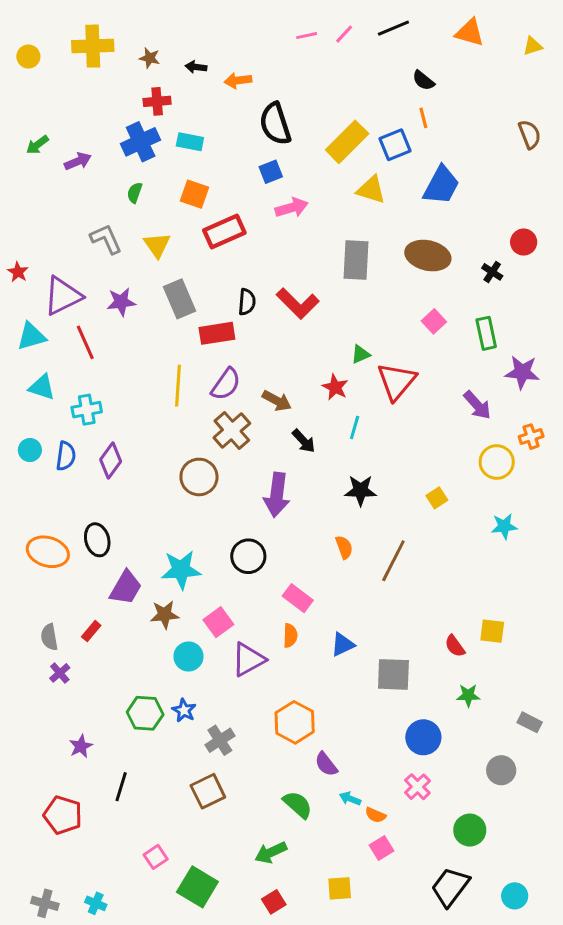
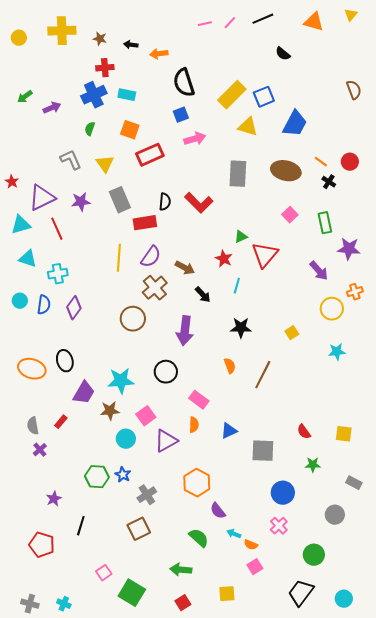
yellow triangle: (533, 46) -> (351, 15), moved, turned -32
orange line: (423, 118) -> (321, 162), moved, turned -40
yellow square: (492, 631) -> (344, 434), moved
green arrow: (271, 852) -> (181, 570), turned 30

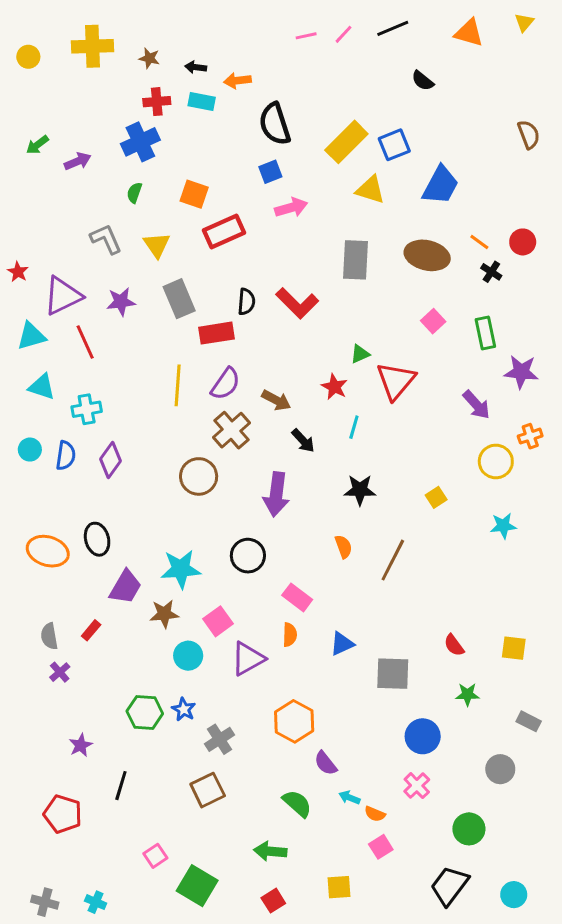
cyan rectangle: (127, 95) -> (202, 102), moved

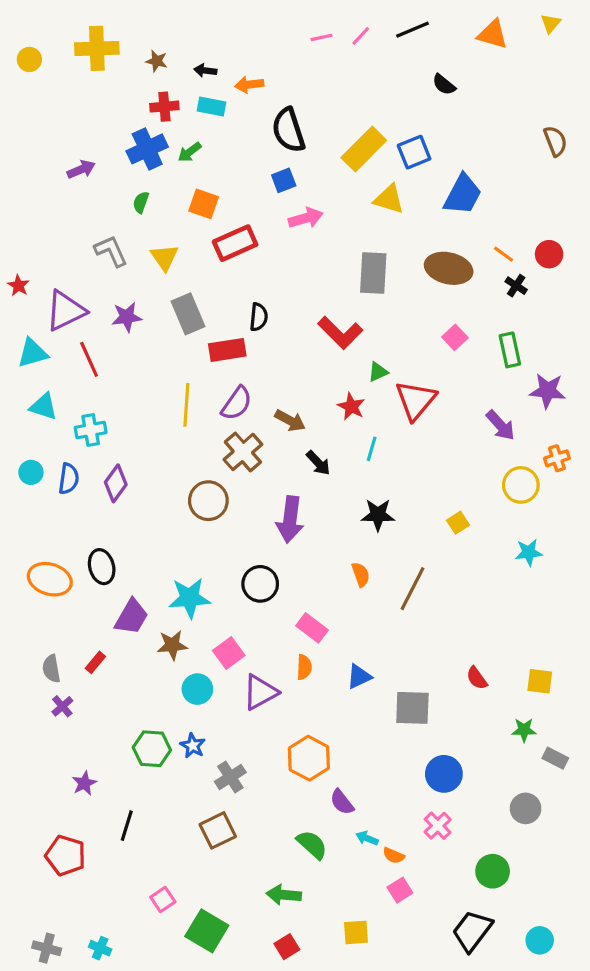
green arrow: (37, 145) -> (190, 152), moved
red L-shape: (297, 303) -> (340, 333), moved
green star: (467, 694) -> (524, 730), moved

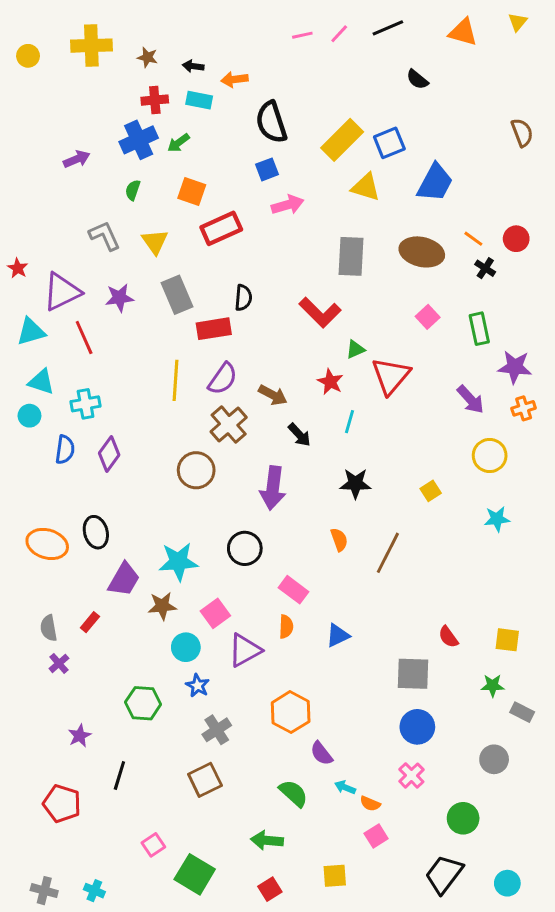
orange cross: (557, 458) -> (524, 408), moved
cyan circle: (31, 472) -> (29, 416), moved
gray square: (412, 708) -> (413, 674), moved
blue star: (193, 746) -> (198, 686), moved

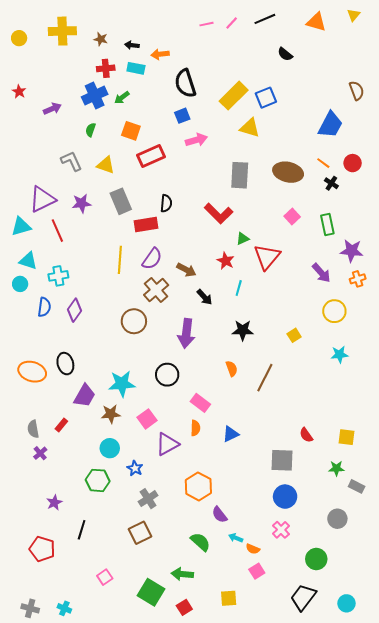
blue trapezoid: (435, 183) -> (330, 125), moved
yellow triangle: (155, 242) -> (106, 165), turned -36
red star: (18, 268) -> (19, 92), moved
cyan circle: (186, 647) -> (110, 448), moved
green square: (195, 874) -> (151, 592), moved

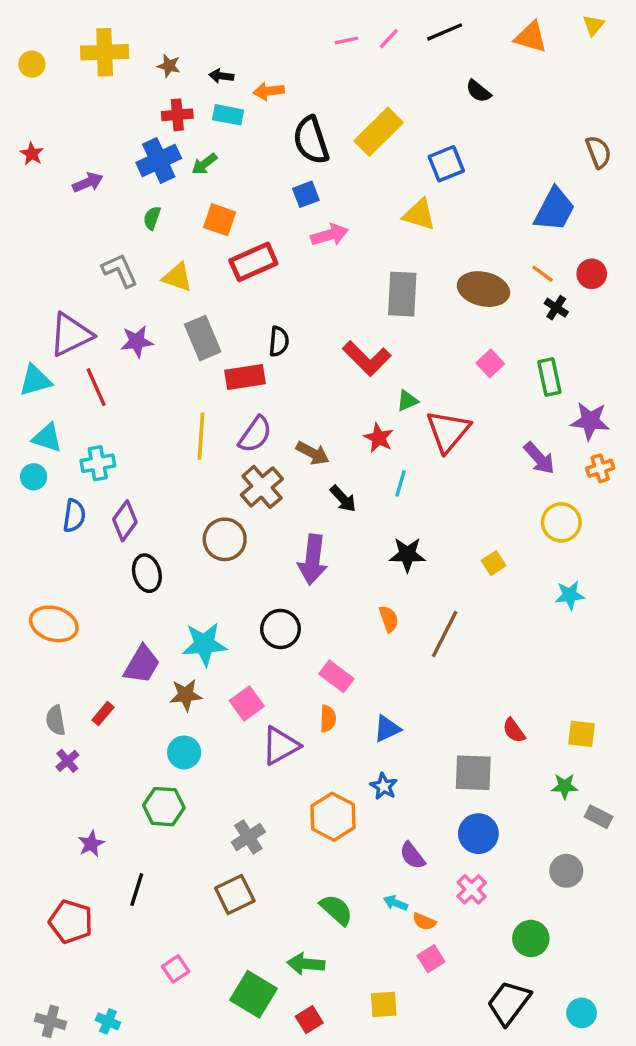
yellow rectangle: (234, 96) -> (379, 132), moved
black ellipse: (65, 364) -> (147, 573), moved
blue star: (135, 468) -> (384, 786), moved
purple semicircle: (220, 515) -> (412, 856), moved

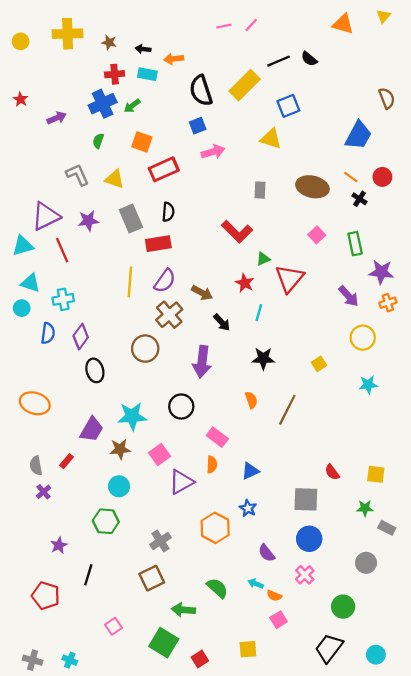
black line: (445, 32) -> (279, 61), moved
gray rectangle: (402, 294) -> (260, 190), size x0.6
black semicircle: (279, 341) -> (168, 212), moved
green arrow: (306, 964) -> (183, 610), moved

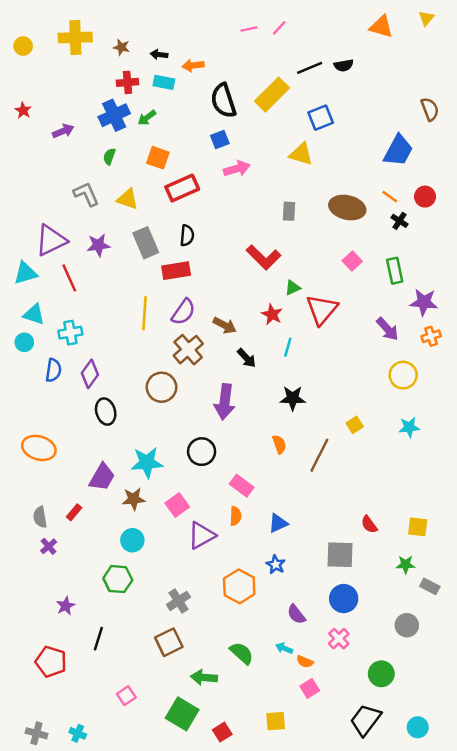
black semicircle: (309, 59) -> (344, 65), turned -49
yellow square: (319, 364) -> (355, 425), moved

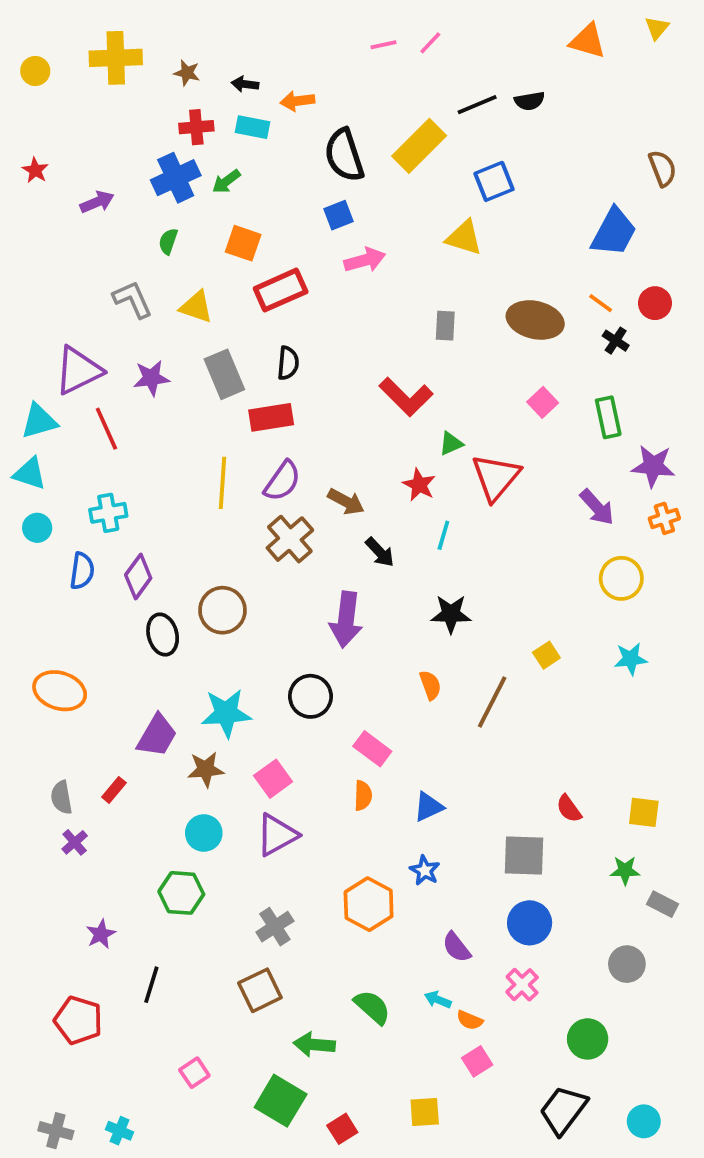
cyan triangle: (34, 314) -> (30, 474), moved
brown circle: (162, 387) -> (222, 610), moved
purple triangle: (202, 535) -> (277, 835), moved

